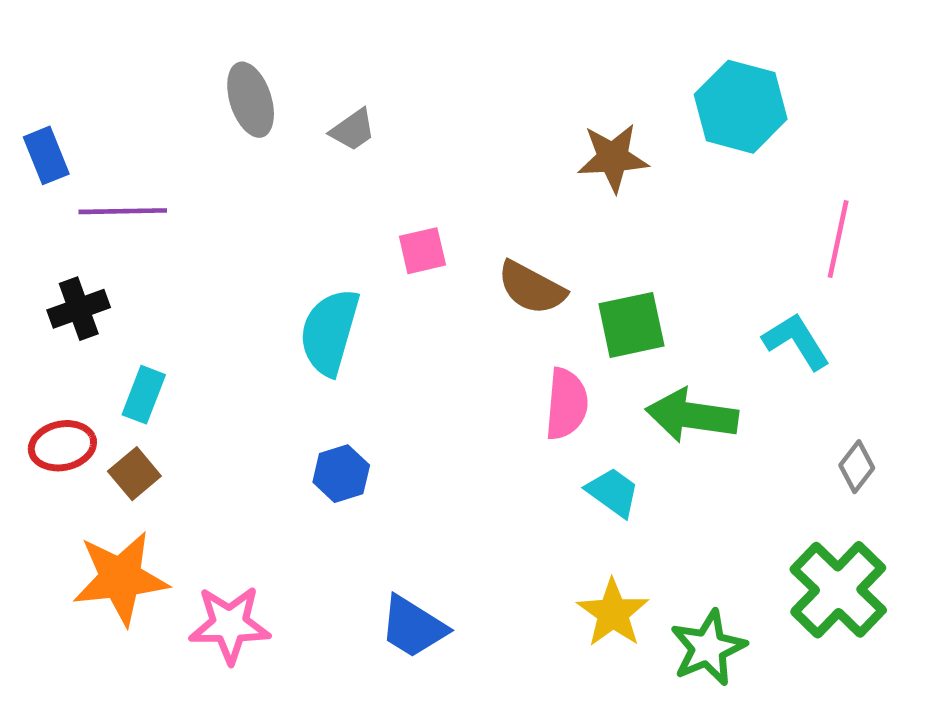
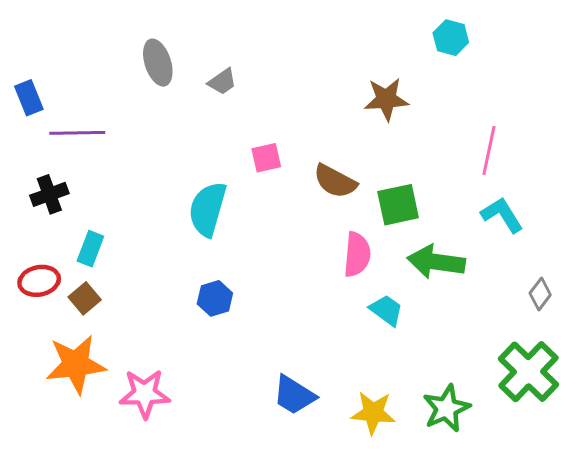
cyan hexagon: (741, 107) -> (451, 38), moved, size x0.6
pink line: (838, 239) -> (489, 150), moved
yellow star: (613, 613) -> (373, 413), moved, turned -30
blue trapezoid: (413, 627) -> (294, 395), moved

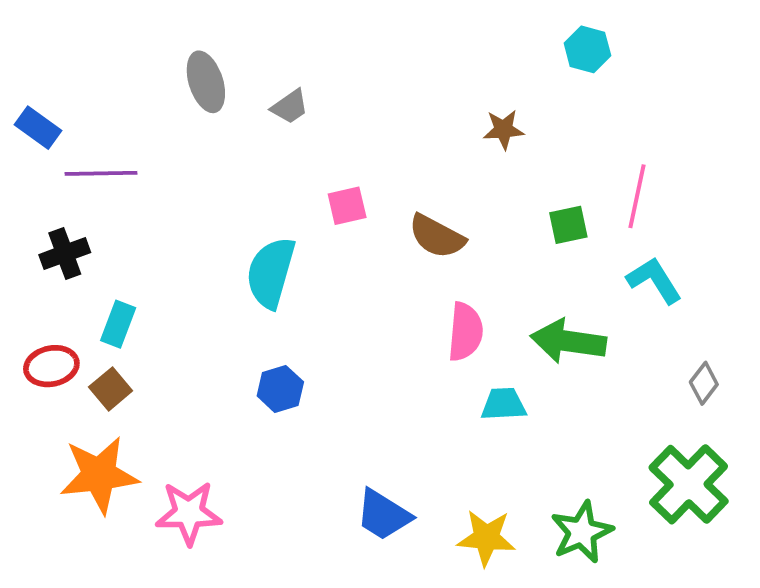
blue rectangle: (29, 98) -> (38, 128), turned -32
brown star: (386, 99) -> (504, 130), size x0.7
green square: (398, 205) -> (568, 225), moved, size x0.7
cyan trapezoid: (386, 310) -> (504, 404), turned -39

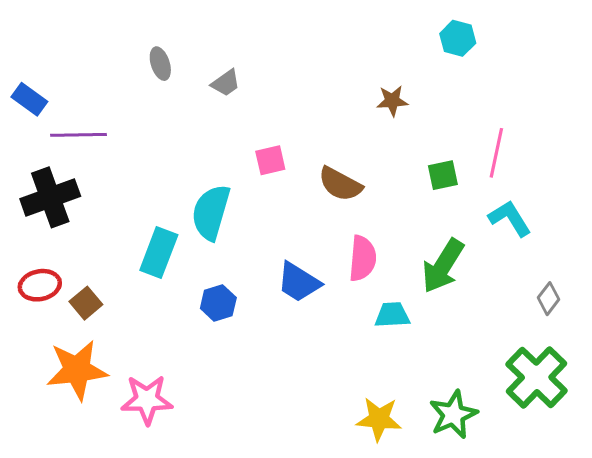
gray ellipse: (206, 82) -> (160, 64), size x0.7
black cross: (65, 254) -> (50, 197), size x1.5
cyan rectangle: (118, 324) -> (159, 252), moved, size x1.4
green arrow: (568, 341) -> (443, 266), turned -66
blue trapezoid: (383, 515) -> (299, 282), moved

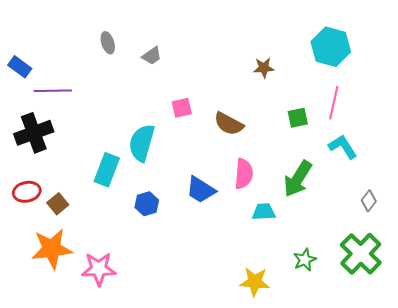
cyan hexagon: (458, 38) -> (331, 47), moved, size x1.6
green star: (453, 415) -> (305, 260), moved, size x0.7

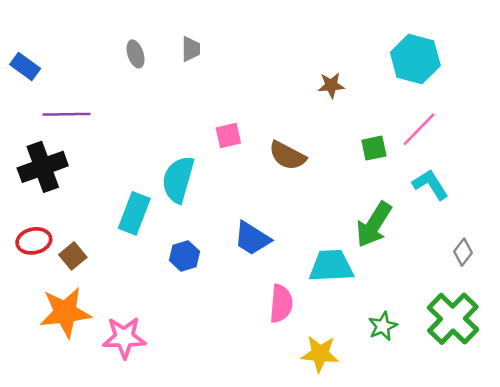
gray trapezoid: (152, 56) -> (191, 49), moved, turned -55
blue rectangle: (20, 67) -> (25, 66), moved
pink line: (334, 103) -> (419, 129), turned 32
pink semicircle: (244, 174) -> (281, 304), moved
cyan trapezoid: (264, 212) -> (331, 266), size x1.5

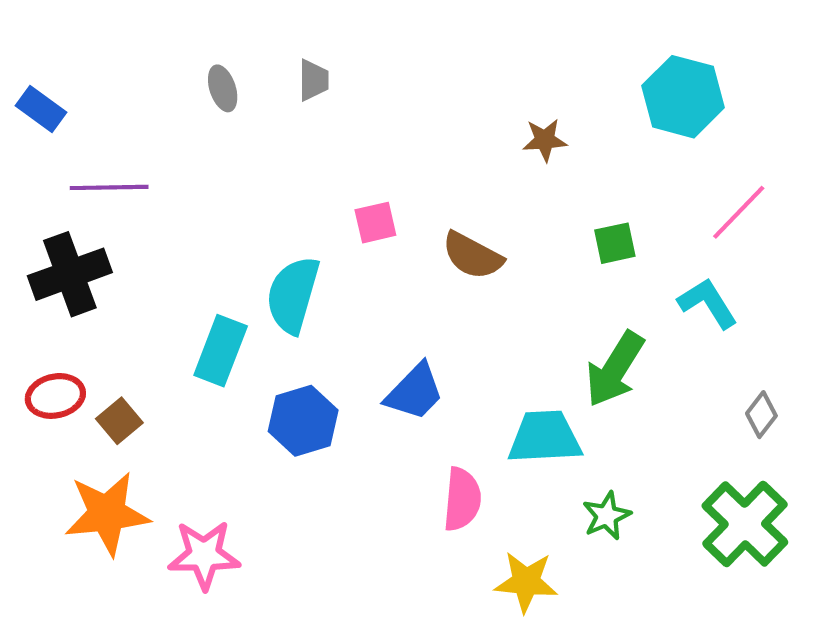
pink line: (419, 129) -> (739, 212), moved
blue trapezoid: (252, 238) -> (415, 392), turned -78
blue hexagon: (184, 256) -> (303, 421), size x1.4
green star: (383, 326) -> (607, 516), moved

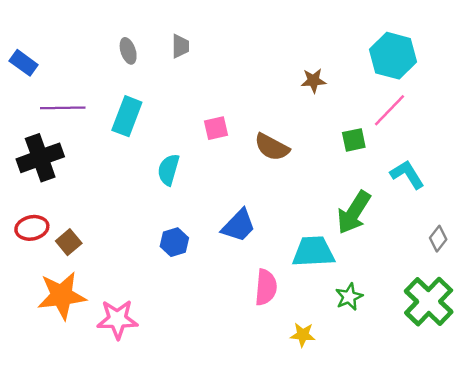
pink line: (739, 212) -> (389, 110), moved
cyan semicircle: (293, 295) -> (168, 170), size x0.7
cyan rectangle: (221, 351) -> (127, 116), moved
blue hexagon: (303, 421) -> (174, 242), size x0.7
yellow star: (526, 582) -> (303, 335), size x0.7

